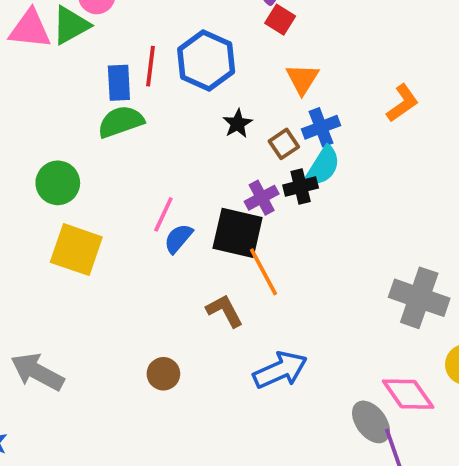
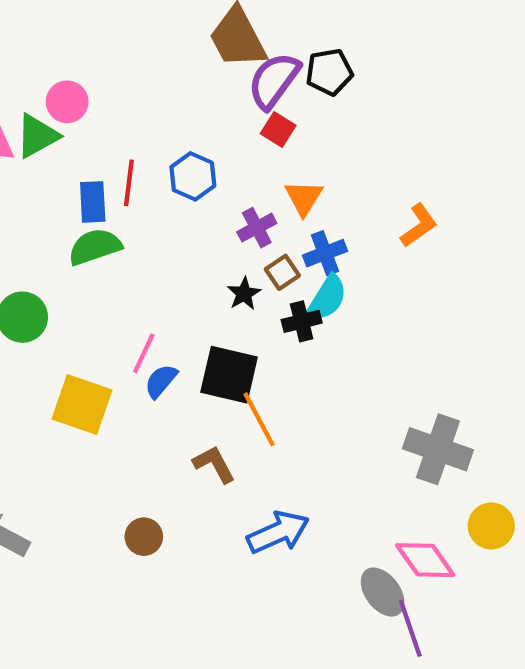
blue hexagon: (206, 61) -> (193, 176), size x0.7
black star: (238, 124) -> (244, 294), moved
purple cross: (262, 198) -> (257, 228), moved
yellow square: (76, 250) -> (82, 404), moved

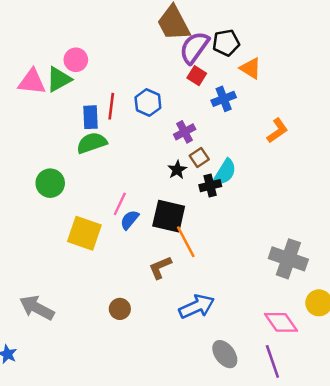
orange triangle: (304, 198) -> (250, 68), moved, turned -30
blue cross: (325, 253) -> (224, 99), moved
brown L-shape: (214, 464) -> (160, 267), turned -85
gray ellipse: (383, 592) -> (225, 354), moved

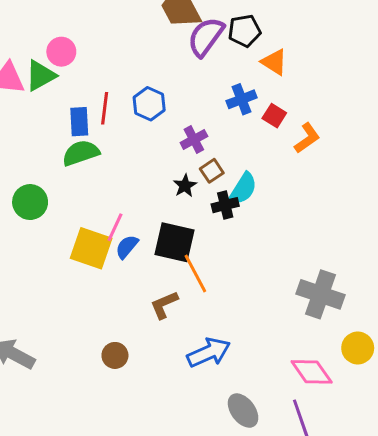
red square: (197, 76) -> (274, 116), moved
yellow square: (84, 233) -> (91, 248), moved

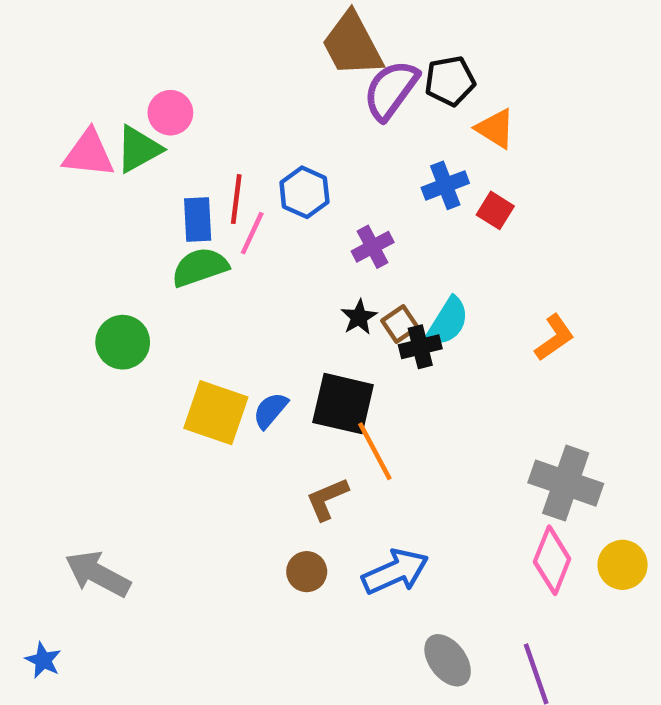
orange L-shape: (307, 138) -> (554, 338), moved
brown square: (212, 171) -> (400, 324), moved
pink line: (115, 227) -> (252, 233), moved
brown circle: (115, 355) -> (307, 572), moved
pink diamond: (312, 372) -> (552, 560), moved, turned 57

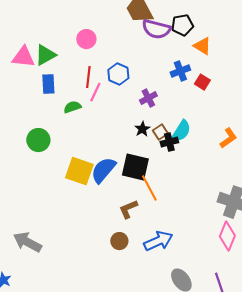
purple semicircle: (391, 90) -> (156, 29), turned -112
pink circle: (170, 113) -> (86, 39), moved
blue rectangle: (198, 219) -> (48, 84), moved
green semicircle: (200, 267) -> (72, 107), size x0.7
blue semicircle: (270, 410) -> (103, 170), size x1.6

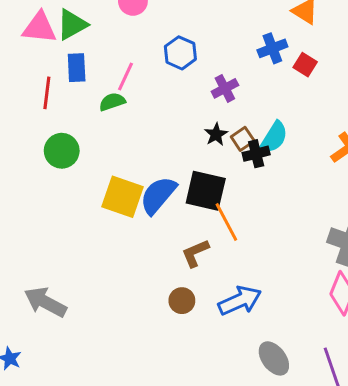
red line: (88, 77) -> (47, 93), moved
pink line: (95, 92) -> (126, 77), moved

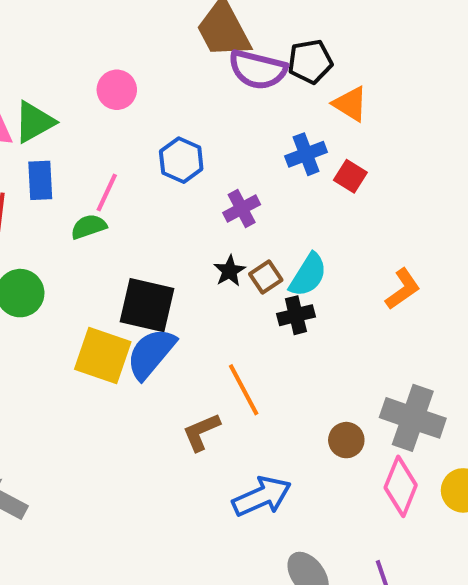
black cross: (256, 154) -> (296, 315), moved
black square: (206, 191) -> (147, 305), moved
brown circle: (182, 301) -> (346, 440), moved

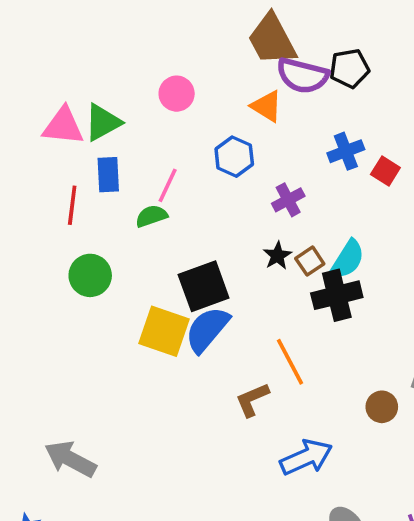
orange triangle: (350, 104) -> (267, 106), moved
black square: (147, 305) -> (204, 286), turned -33
black cross: (296, 315) -> (337, 295), size x1.5

